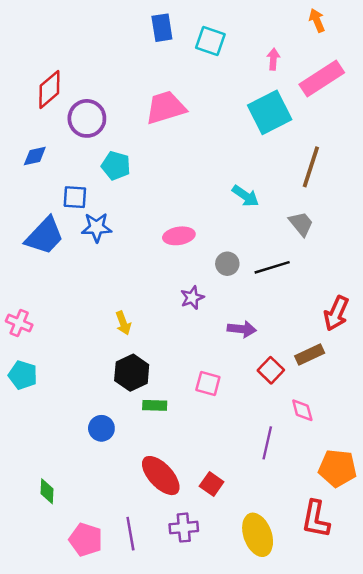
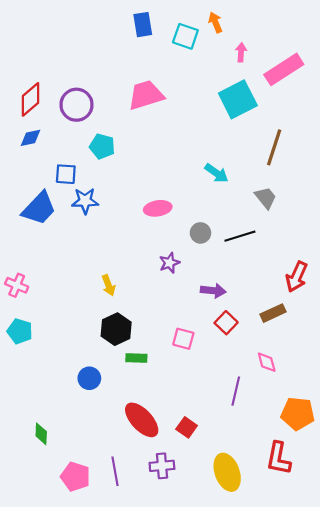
orange arrow: (317, 20) -> (215, 22), moved
red diamond: (49, 89) -> (31, 99), moved
red square: (271, 370) -> (226, 323), moved

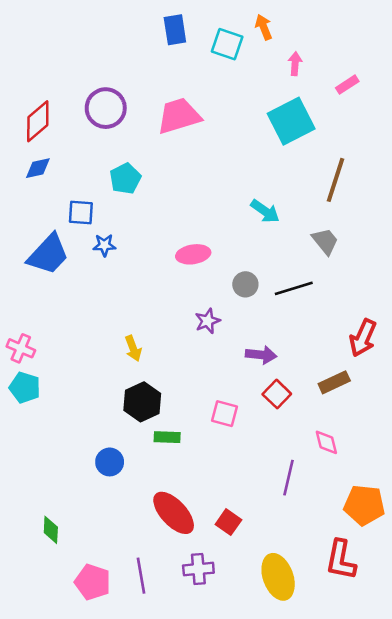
pink rectangle: (284, 69) -> (347, 85), size x0.5
purple circle: (76, 105) -> (106, 108), moved
cyan pentagon: (102, 146) -> (125, 179), turned 30
blue star: (85, 201) -> (104, 245), size x0.7
cyan pentagon: (20, 331) -> (25, 388), moved

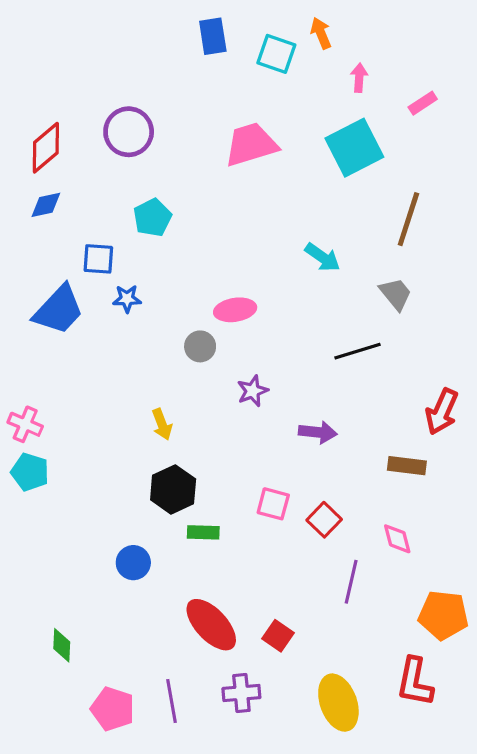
pink trapezoid: (179, 116) -> (251, 144), moved
gray circle: (245, 284) -> (200, 346), moved
brown rectangle: (334, 382) -> (407, 466), turned 32
red square: (277, 394) -> (324, 520), moved

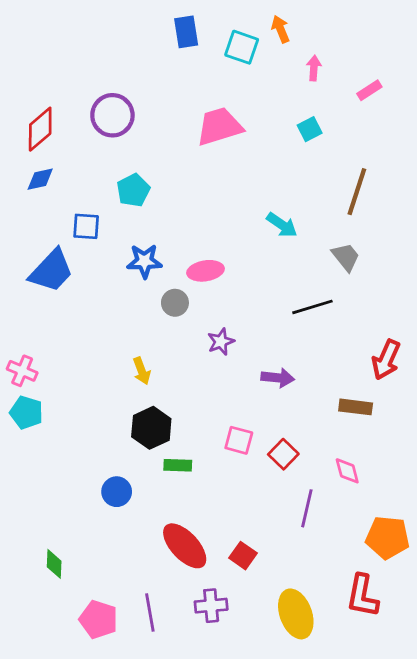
cyan square: (354, 148) -> (310, 129), size x0.5
blue star: (127, 299) -> (144, 261), moved, size x1.4

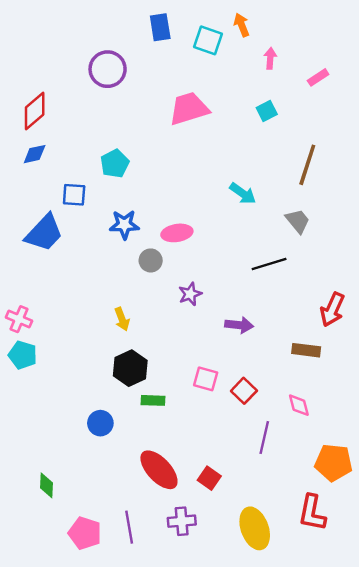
purple circle: (112, 115) -> (108, 69), moved

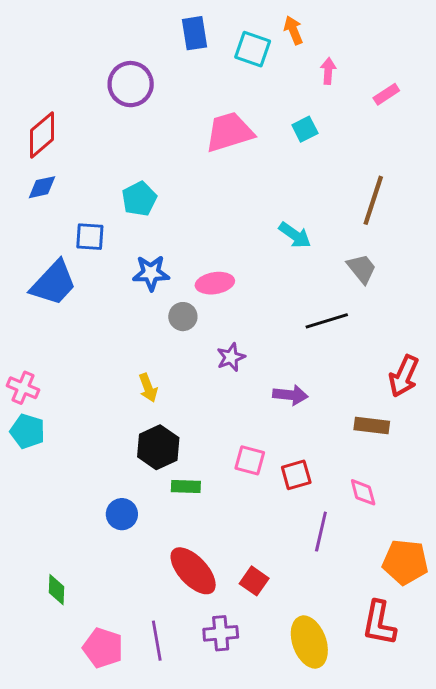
cyan square: (267, 111) -> (305, 129), moved
red square: (244, 391) -> (296, 475), turned 30

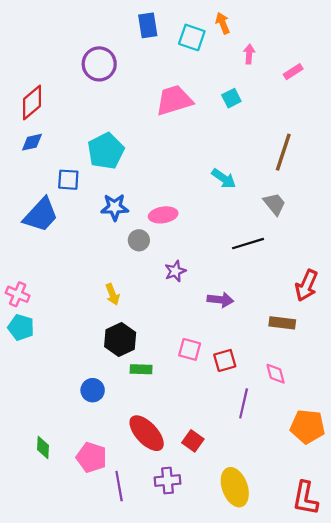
cyan pentagon: (139, 199) -> (106, 151), size x1.4
red L-shape: (379, 623) -> (305, 498), moved
pink pentagon: (103, 648) -> (91, 457), moved

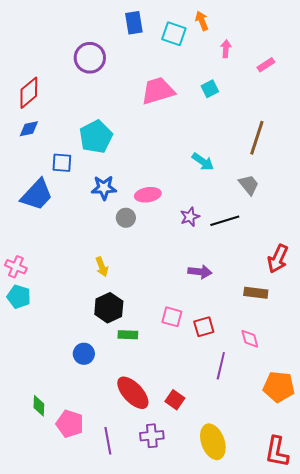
purple star: (175, 271) -> (190, 217), moved
pink pentagon: (91, 457) -> (70, 424), moved

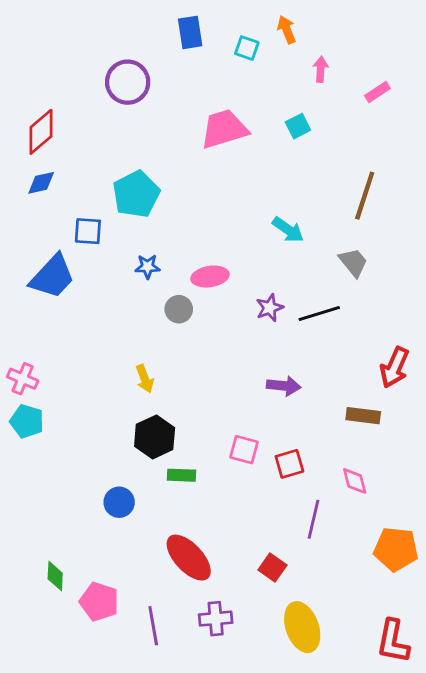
cyan square: (174, 34) -> (247, 48), size x0.7
blue star: (104, 188) -> (147, 267), size x0.7
red square: (175, 400) -> (272, 567), moved

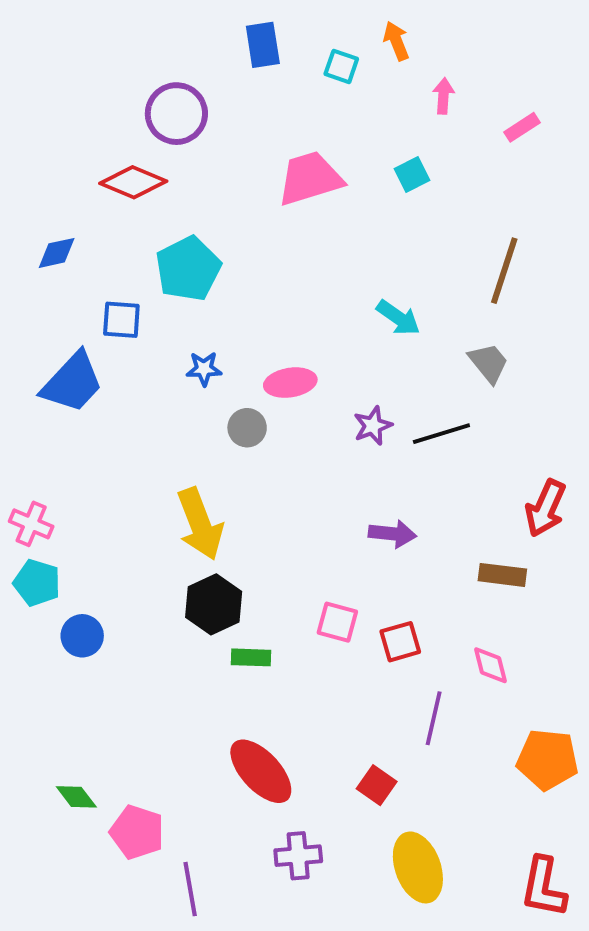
red diamond: (41, 132) -> (133, 182), moved, turned 63
yellow arrow: (145, 379) -> (200, 524), size x1.8
blue circle: (119, 502) -> (82, 636), moved
green diamond: (55, 576) -> (76, 797), turned -40
purple line: (153, 626) -> (190, 889), moved

